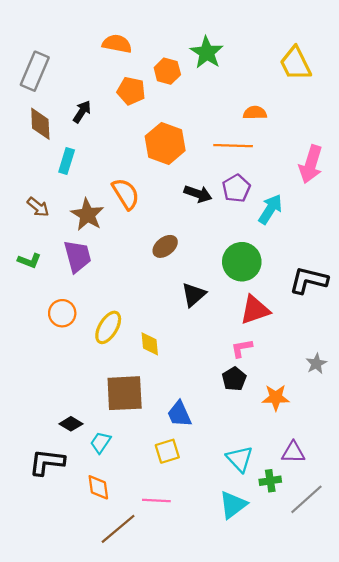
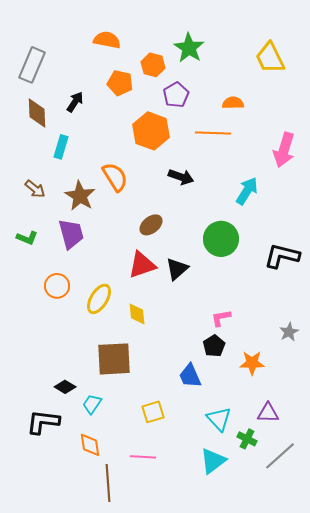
purple pentagon: (236, 188) -> (176, 95), moved
red triangle: (255, 310) -> (142, 265), moved
blue trapezoid: (179, 414) -> (190, 376), moved
green cross: (270, 481) -> (247, 439), turned 36
brown line: (118, 529) -> (108, 483), turned -54

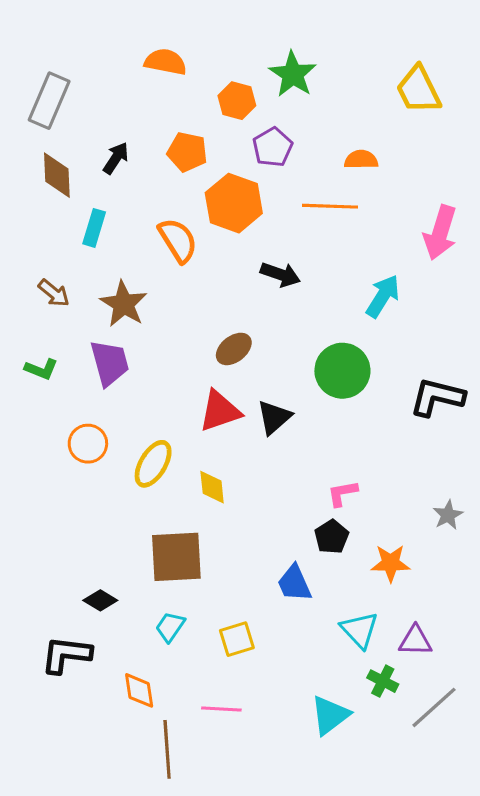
orange pentagon: (120, 83) -> (187, 152), moved
orange semicircle: (115, 177) -> (178, 240), moved
cyan trapezoid: (92, 404) -> (170, 627), moved
cyan triangle: (219, 419) -> (359, 630), moved

